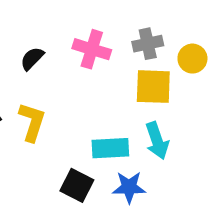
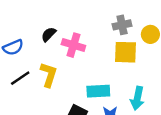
pink cross: (92, 49) -> (73, 45), moved
cyan arrow: (157, 141) -> (137, 98), moved, turned 30

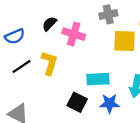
gray cross: (122, 25) -> (108, 14), moved

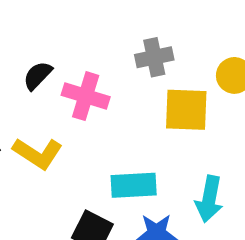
yellow L-shape: (49, 63) -> (38, 153), turned 105

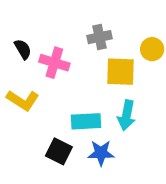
black semicircle: (38, 75) -> (23, 49), turned 105
cyan arrow: (209, 199) -> (127, 115), moved

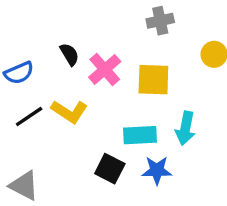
gray cross: (99, 37) -> (160, 21), moved
pink cross: (54, 63) -> (105, 69), turned 32
yellow square: (121, 72) -> (153, 80), moved

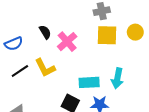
yellow square: (153, 80) -> (107, 35), moved
yellow L-shape: (69, 111) -> (45, 68), turned 30

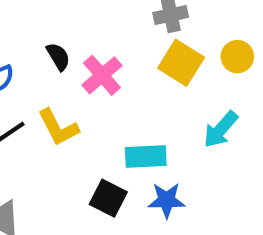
yellow square: (107, 35) -> (181, 63), turned 30
cyan arrow: (117, 78) -> (221, 129), moved, turned 30

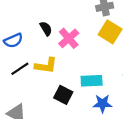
yellow L-shape: (58, 127) -> (46, 66), turned -55
black square: (108, 198) -> (63, 95), moved

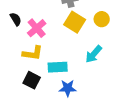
yellow L-shape: (46, 66) -> (33, 53), moved

